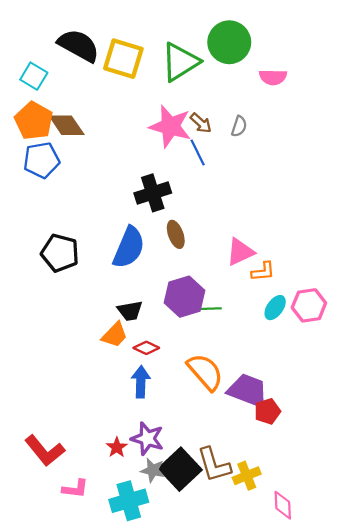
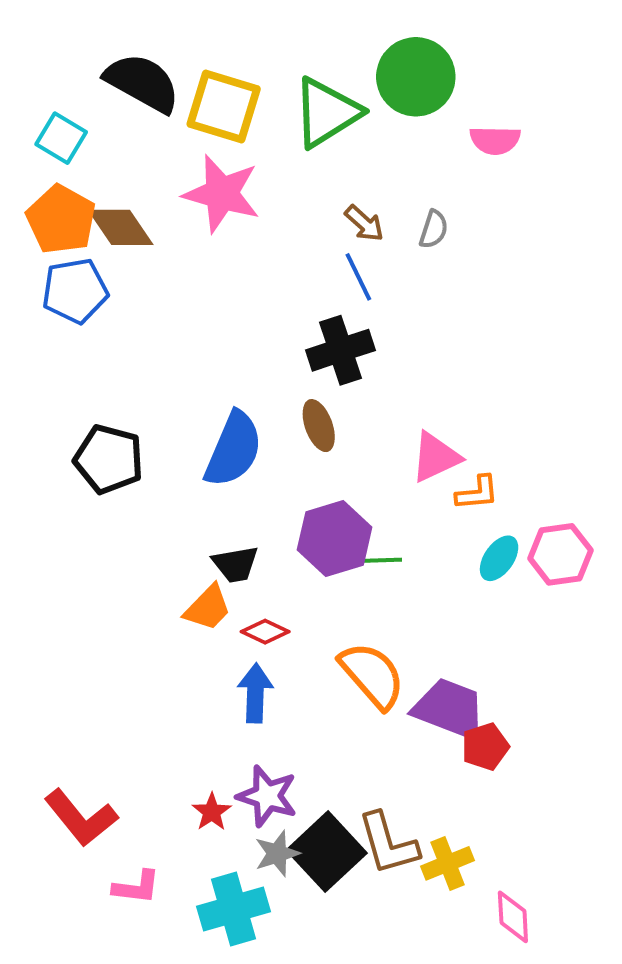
pink star: (170, 126) -> (222, 194), moved
black cross: (153, 193) -> (341, 350), moved
gray star: (153, 470) -> (277, 854), turned -30

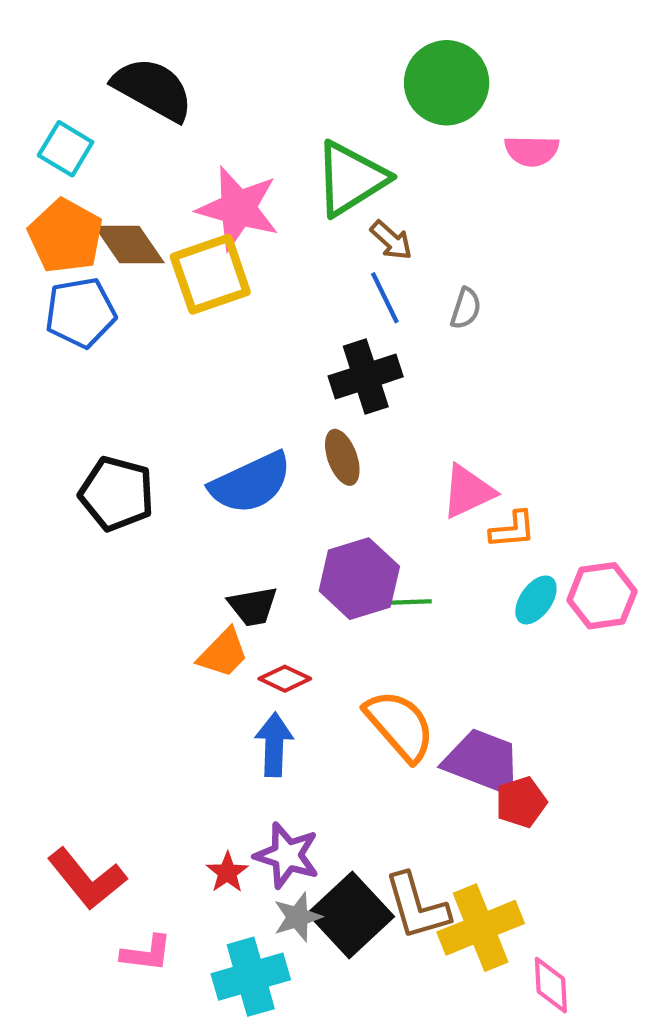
yellow square: (224, 107) -> (210, 274), moved, turned -36
green triangle: (327, 112) -> (351, 179), moved
gray semicircle: (434, 229) -> (466, 308), moved
blue semicircle: (234, 449) -> (251, 483), turned 42
yellow cross: (448, 863) -> (481, 928), size x1.5

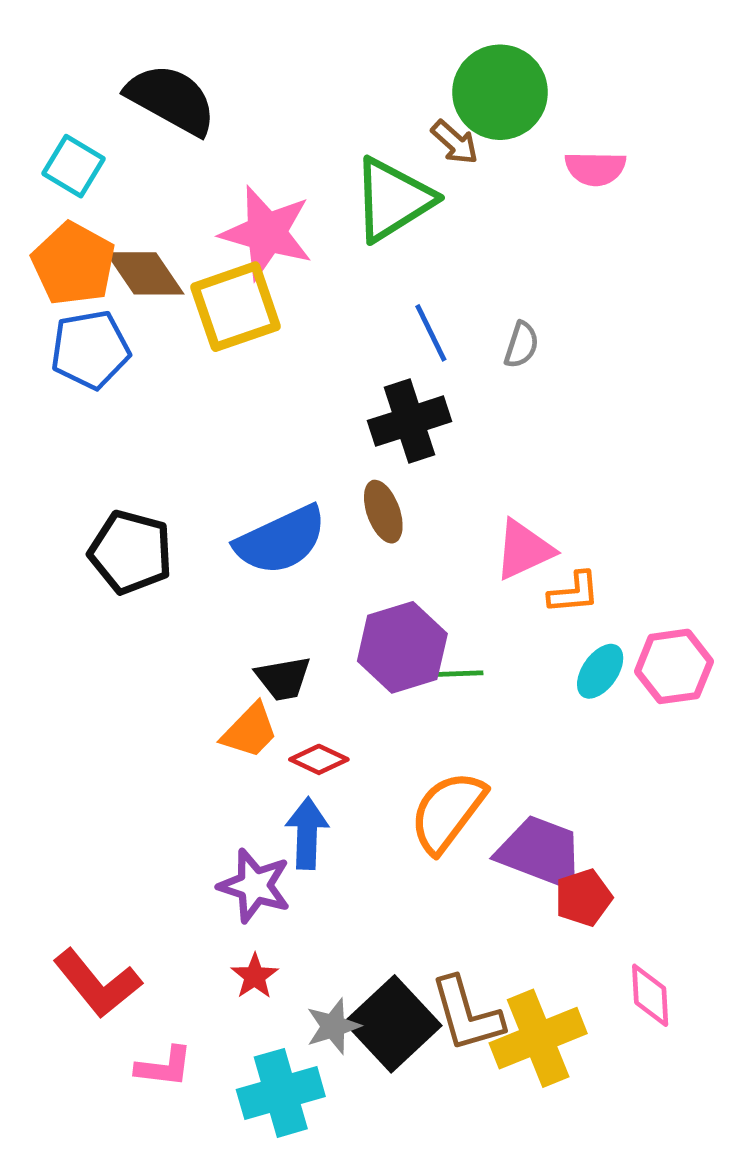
brown arrow: (391, 240) -> (455, 142), moved
orange semicircle: (400, 726) -> (448, 812), turned -102
purple star: (287, 855) -> (255, 886), moved
pink diamond: (551, 985) -> (650, 995), moved

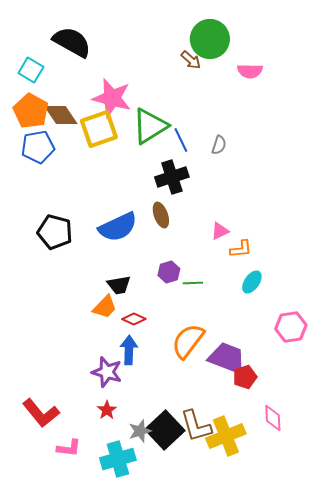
green triangle: (393, 199) -> (150, 126), moved
pink triangle: (524, 550) -> (220, 231), size x0.7
purple hexagon: (402, 647) -> (169, 272), size x0.6
pink hexagon: (674, 666) -> (291, 327), moved

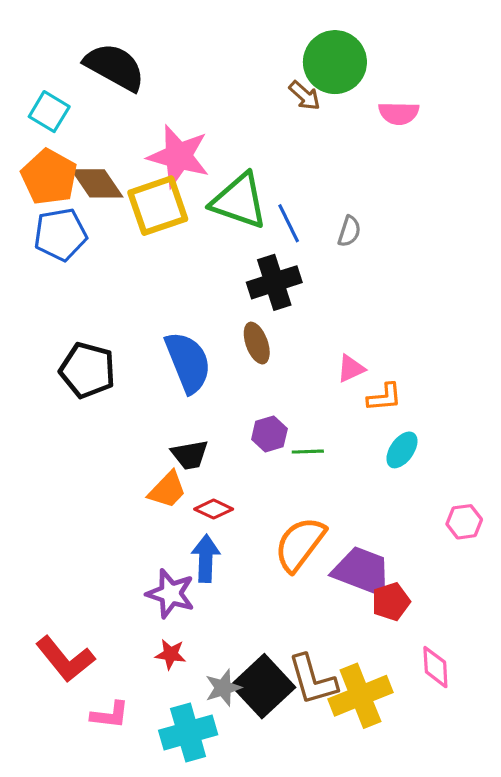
green triangle: (150, 126) -> (239, 201), turned 51
blue semicircle: (118, 227) -> (188, 362), turned -87
pink hexagon: (291, 327) -> (464, 522), size x0.7
red star: (107, 410) -> (171, 654), turned -30

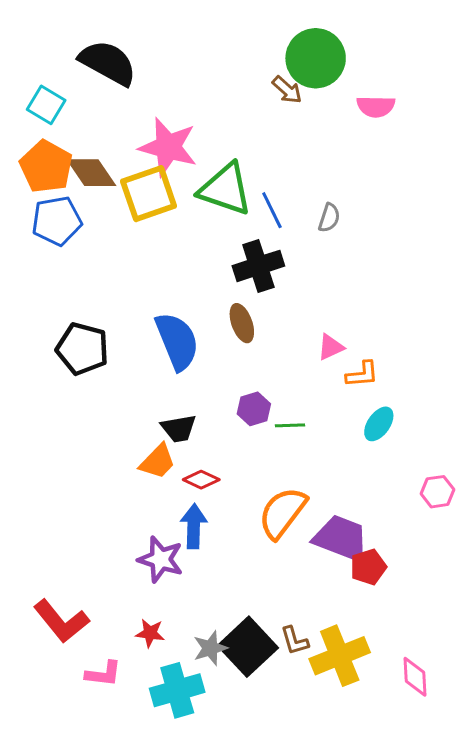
red star: (171, 654) -> (150, 633), moved
pink diamond: (435, 667) -> (415, 677), moved
brown L-shape: (313, 680) -> (295, 641), size x0.6

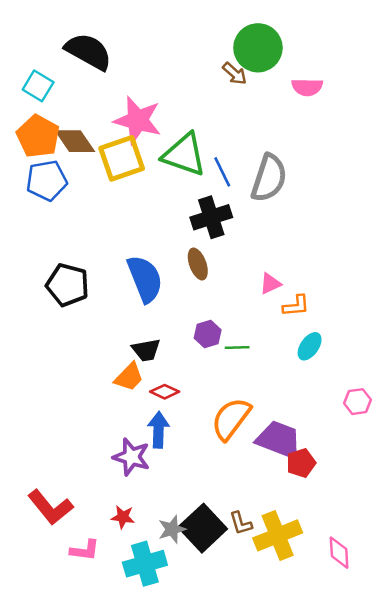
gray semicircle: (329, 218) -> (269, 178), size x2.0

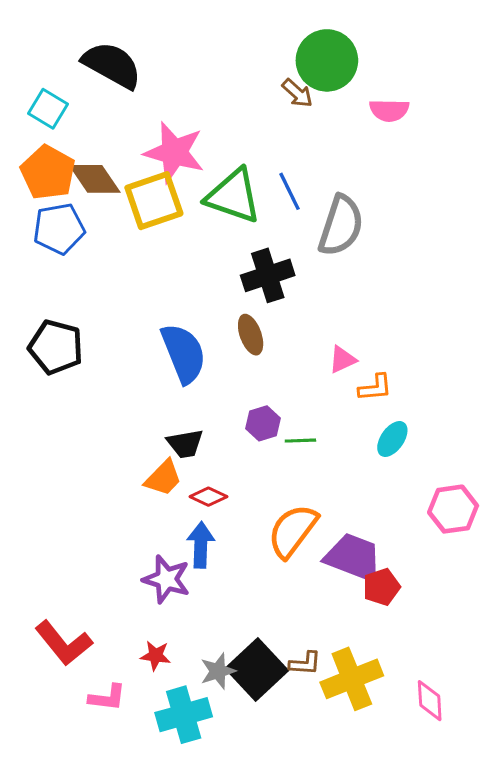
blue line: (222, 172) -> (290, 191), moved
black pentagon: (68, 285) -> (56, 347), moved
pink hexagon: (357, 402) -> (453, 509), size x1.4
brown L-shape: (241, 523) -> (305, 663), turned -70

